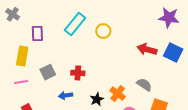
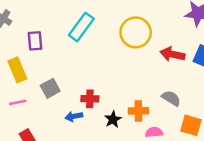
yellow circle: (103, 31) -> (136, 32), moved, size x1.6
yellow rectangle: (22, 56) -> (17, 70), turned -30
red cross: (78, 73) -> (90, 99), moved
orange cross: (118, 94) -> (138, 111), turned -35

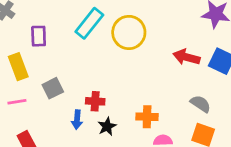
yellow circle: (136, 32) -> (129, 32), moved
gray semicircle: (171, 98) -> (201, 104), moved
blue arrow: (74, 116) -> (77, 120), turned -77
black star: (113, 119) -> (107, 126), moved

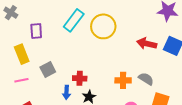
gray semicircle: (201, 104) -> (146, 79), moved
orange cross: (147, 117) -> (123, 80), moved

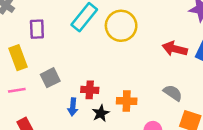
orange cross: (123, 80) -> (127, 101), moved

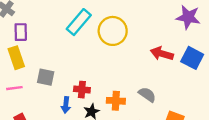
purple rectangle: (37, 29) -> (21, 32), moved
gray square: (50, 78) -> (46, 77), turned 36
gray semicircle: (173, 93) -> (147, 95), moved

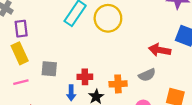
red arrow: (162, 54) -> (160, 50), moved
gray semicircle: (147, 95) -> (147, 75), turned 126

